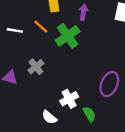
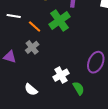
orange line: (41, 27) -> (35, 27), moved
white semicircle: (49, 117) -> (31, 90), moved

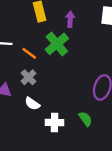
white cross: (61, 75) -> (55, 122), moved, turned 35
white semicircle: (31, 90) -> (32, 104), moved

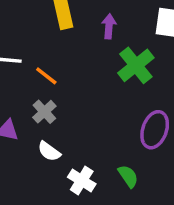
green cross: (57, 44) -> (136, 65), moved
white cross: (55, 122) -> (82, 181), turned 30

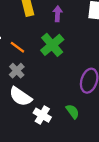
green cross: (136, 65) -> (52, 45), moved
white semicircle: (49, 151) -> (20, 97), size x1.5

